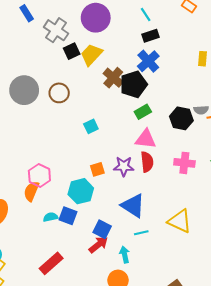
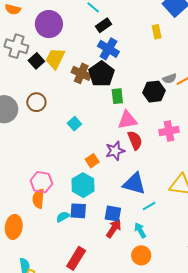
green rectangle: (143, 112) -> (117, 96), turned -49

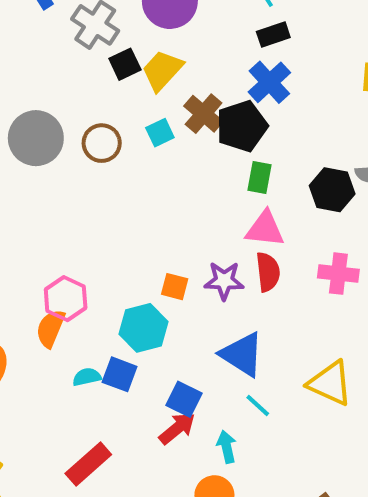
cyan square: (74, 124) -> (160, 133), moved
orange square: (92, 161) -> (175, 287), turned 32
cyan line: (149, 206) -> (258, 406), turned 56

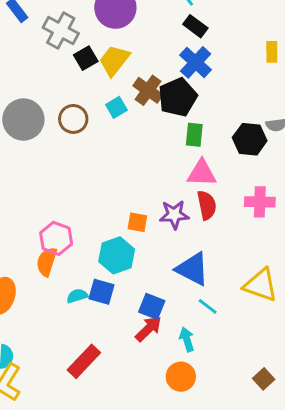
black rectangle: (273, 34) -> (195, 26), turned 60

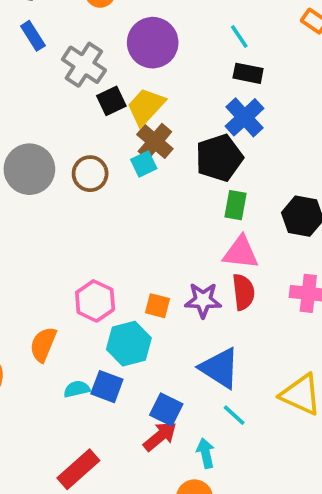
black rectangle: (195, 26) -> (248, 73), turned -30
brown cross: (148, 90) -> (155, 142), moved
pink hexagon: (56, 238) -> (95, 301), moved

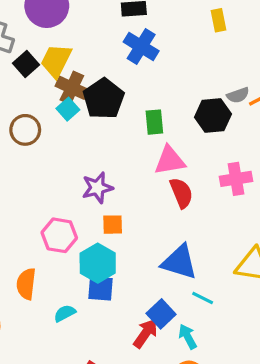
black pentagon: (219, 158) -> (104, 99), moved
purple star: (203, 300) -> (97, 188), moved
blue square: (107, 387) -> (100, 288), moved
blue square: (166, 409) -> (161, 314), moved, turned 36

